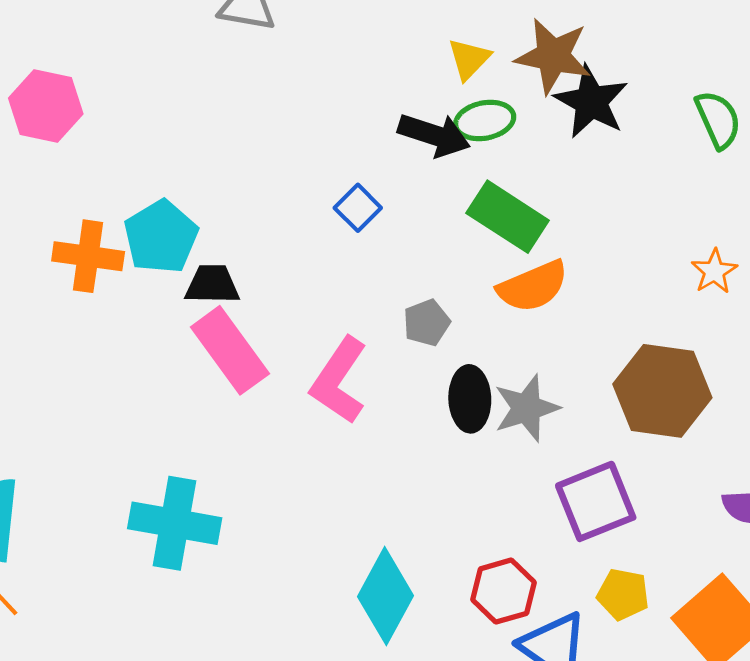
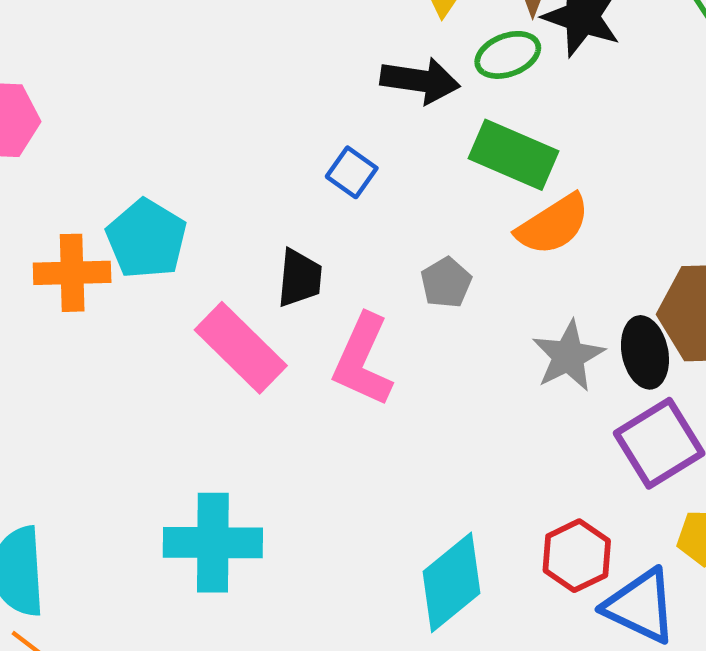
green ellipse: (485, 120) -> (508, 55), moved
black trapezoid: (212, 284) -> (300, 278), moved, turned 104
black ellipse: (470, 399) -> (645, 352), moved
cyan diamond: (385, 596) -> (452, 582), turned 32

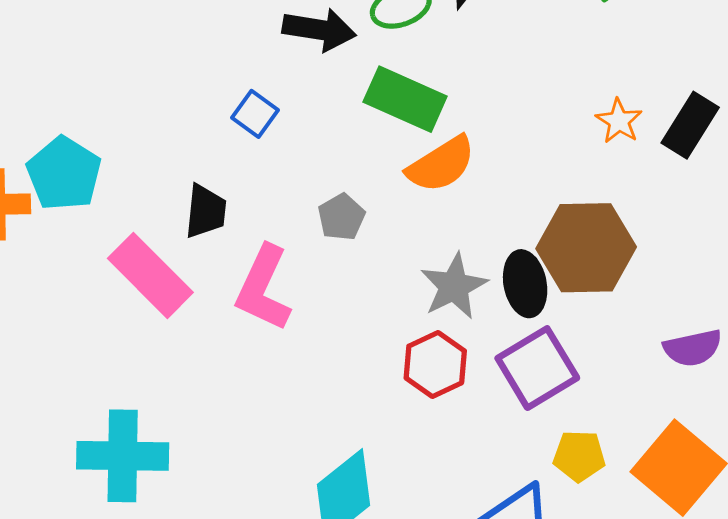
red hexagon: (577, 556) -> (435, 364), moved

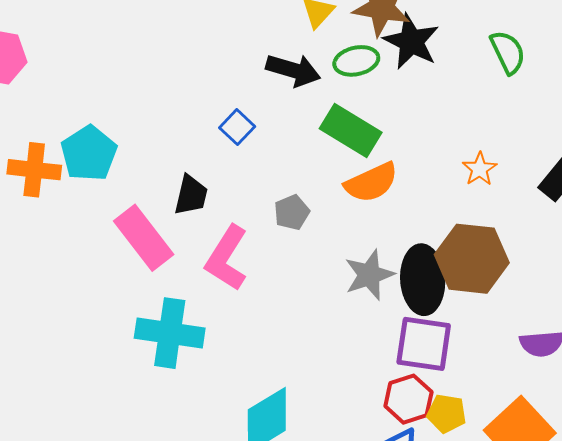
orange star: (619, 121) -> (480, 169), moved
black ellipse: (525, 284) -> (423, 280), size x1.4
red hexagon: (435, 364) -> (408, 399), moved
purple square: (537, 368) -> (424, 344), turned 32
cyan cross: (123, 456) -> (170, 333), moved

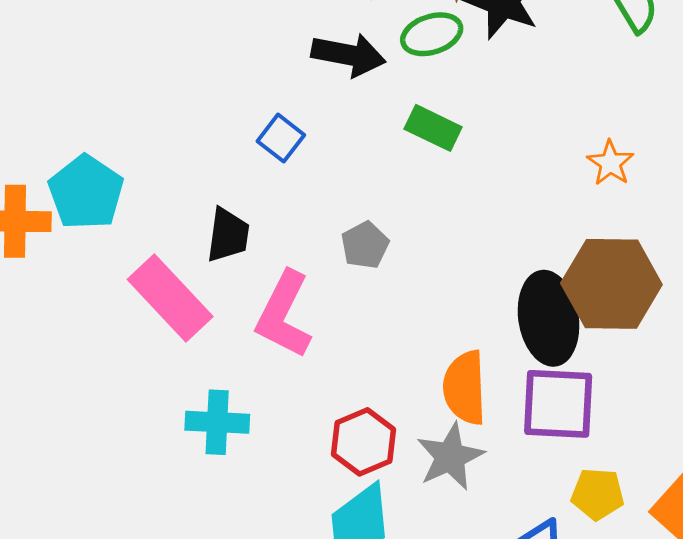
green rectangle: (351, 130) -> (433, 128), size x0.7
orange semicircle: (371, 183) -> (465, 388), moved, turned 118
gray star: (369, 275) -> (450, 457), moved
cyan cross: (170, 333) -> (217, 422), size x0.7
red hexagon: (408, 399) -> (364, 442), moved

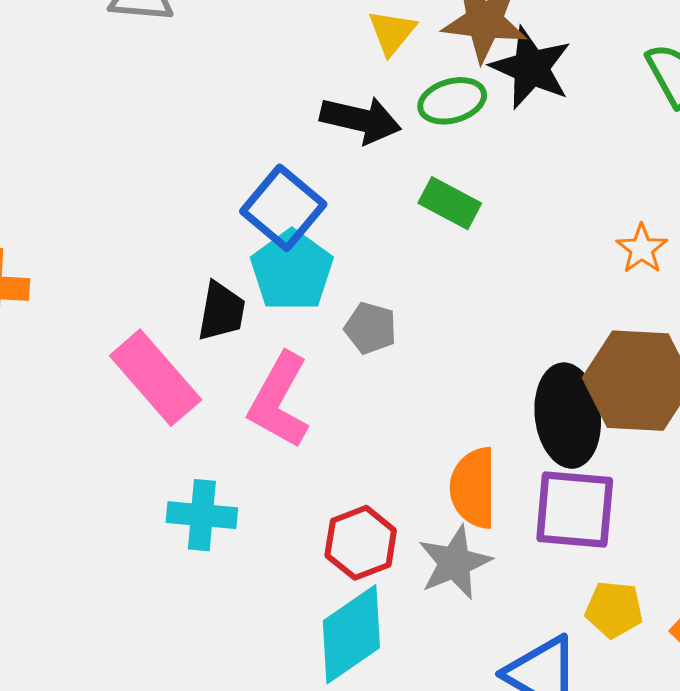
blue square: (281, 138) -> (283, 208), size x1.6
cyan pentagon: (86, 192) -> (292, 271), moved
gray pentagon: (365, 245) -> (370, 328), turned -30

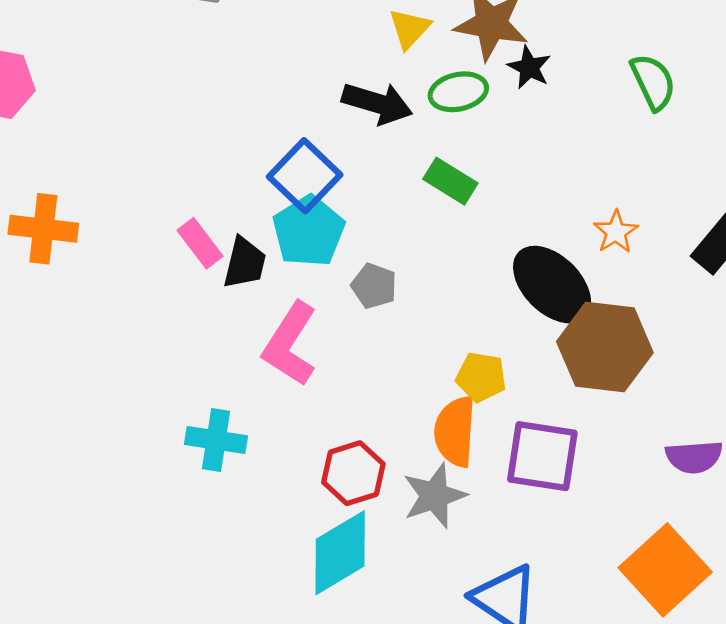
black star: (531, 68) -> (529, 67), size x0.6
pink rectangle: (156, 378) -> (200, 243), moved, size x0.6
black ellipse: (568, 416) -> (552, 285), moved, turned -42
yellow pentagon: (614, 609) -> (481, 377), moved

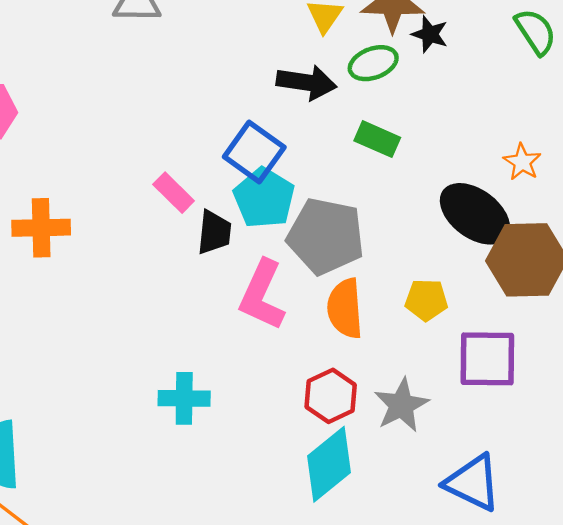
pink rectangle: (200, 243) -> (174, 193), moved
gray pentagon: (374, 286) -> (326, 236), size x2.0
orange semicircle: (455, 431) -> (345, 308), moved
cyan cross: (216, 440) -> (184, 398), moved

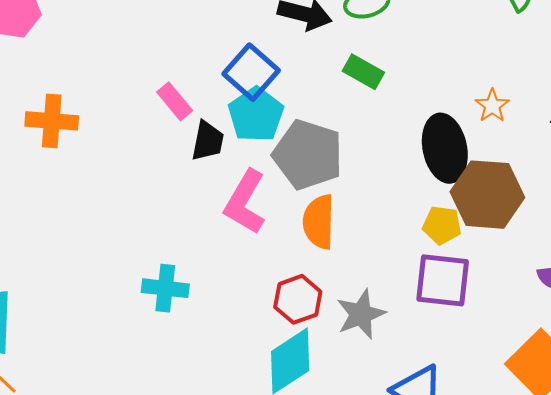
black ellipse: (475, 214) -> (445, 148), turned 36
yellow pentagon: (426, 300) -> (442, 225), moved

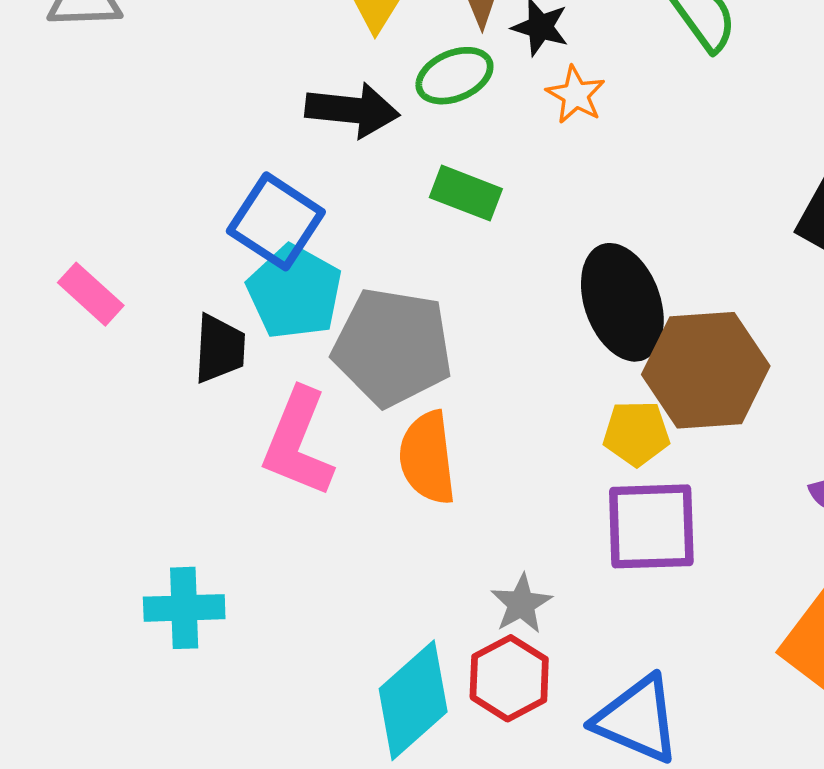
pink rectangle: (175, 101) -> (91, 294), moved
orange star: (492, 106) -> (576, 95), moved
red hexagon: (298, 299) -> (509, 678), moved
gray star: (361, 314) -> (521, 604), size x0.7

